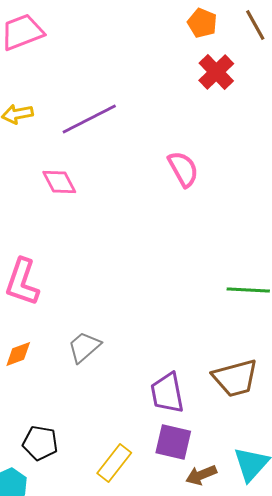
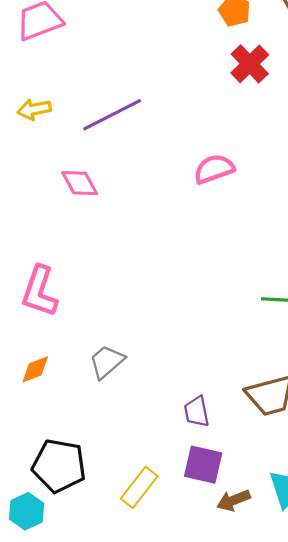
pink semicircle: (183, 169) -> (214, 169), turned -81
purple trapezoid: (167, 393) -> (197, 412), size x0.7
black pentagon: (40, 443) -> (59, 466), size x1.4

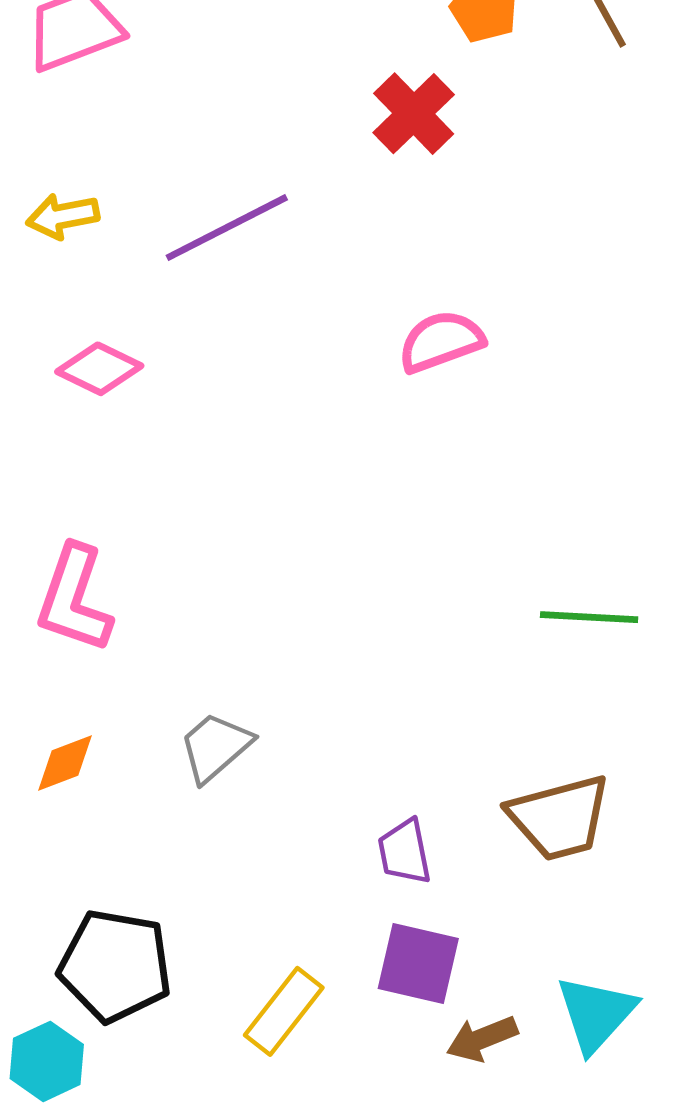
red cross: (250, 64) -> (414, 114), moved
pink diamond: (80, 183) -> (99, 369), moved, turned -36

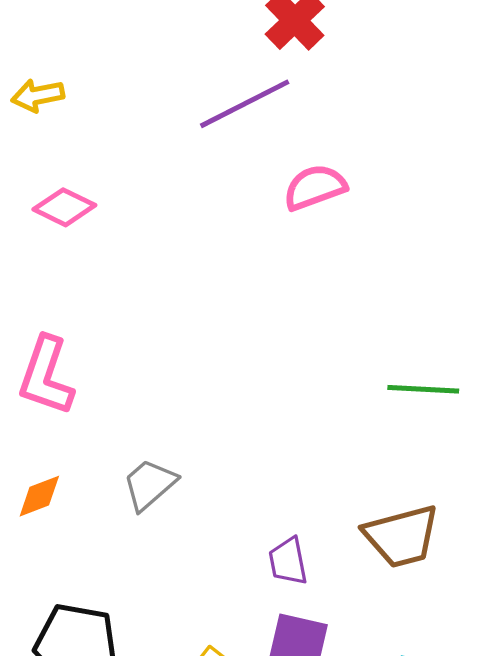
purple line: (227, 228) -> (245, 104), moved

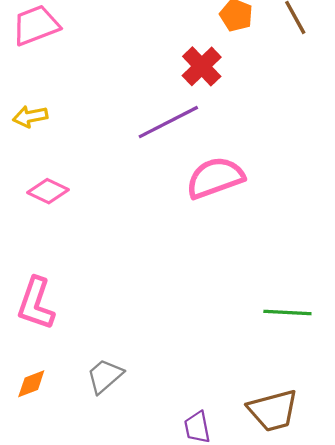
pink semicircle: (315, 187) -> (215, 178), size x1.4

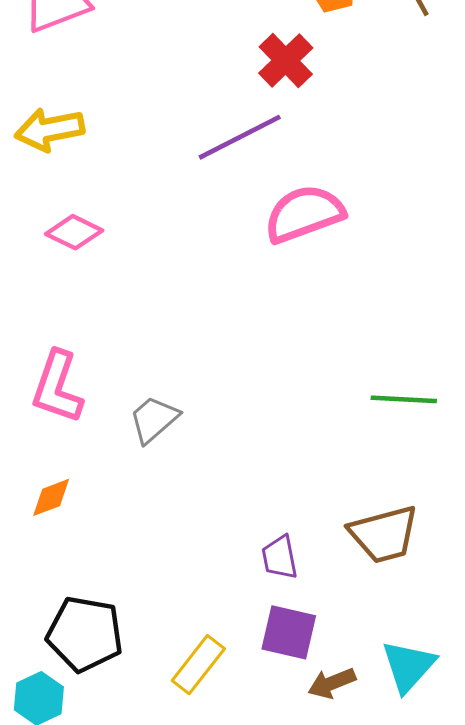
yellow arrow: (30, 117) -> (50, 129), size x1.4
gray trapezoid: (105, 376) -> (154, 419), moved

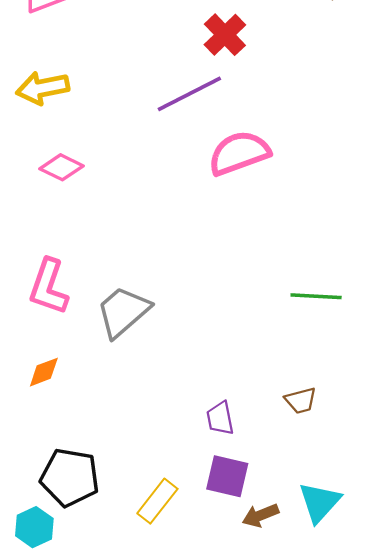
gray trapezoid: (154, 419) -> (123, 312), size x1.4
brown trapezoid: (384, 534) -> (301, 400), size x0.6

